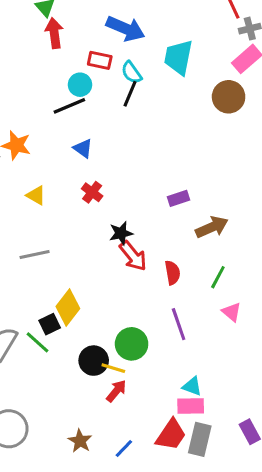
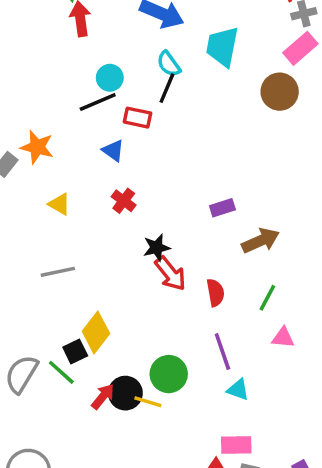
red rectangle: (100, 60) -> (138, 118), moved
pink triangle: (232, 312) -> (283, 338), turned -35
cyan triangle: (192, 386) -> (238, 390), moved
red arrow: (116, 391) -> (103, 397), moved

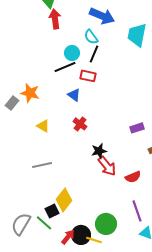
cyan semicircle: (169, 64) -> (91, 37), moved
black line: (167, 88) -> (94, 54), moved
red semicircle: (215, 293) -> (133, 177), turned 77

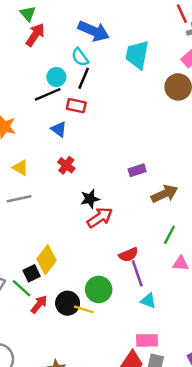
red arrow: (55, 19) -> (35, 35), turned 42
gray line: (42, 165) -> (19, 199), moved
red arrow: (107, 166) -> (100, 217), turned -85
red semicircle: (133, 177) -> (128, 255), moved
red arrow: (68, 237) -> (39, 304), moved

